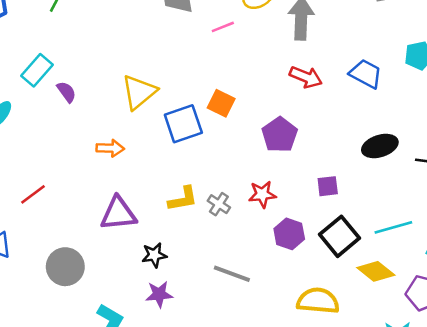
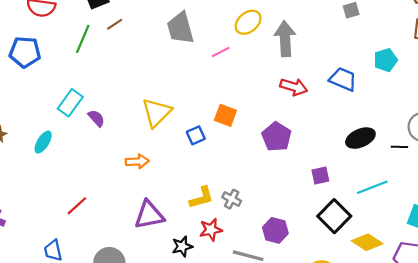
blue square: (183, 124) -> (196, 135), size x0.6
red star: (262, 194) -> (211, 230), moved
cyan line: (393, 227) -> (372, 187), moved
purple hexagon: (289, 234) -> (275, 230), moved

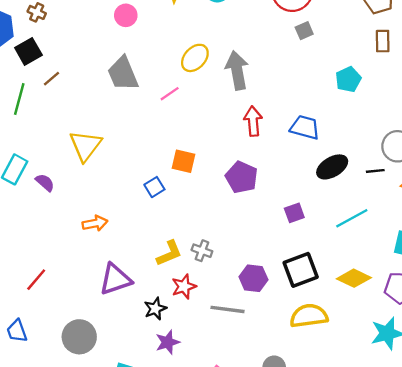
blue trapezoid: (343, 79) -> (305, 127), moved
red arrow: (294, 87) -> (253, 121), turned -104
yellow triangle: (157, 113) -> (85, 146), moved
black square: (334, 216) -> (301, 270), moved, turned 32

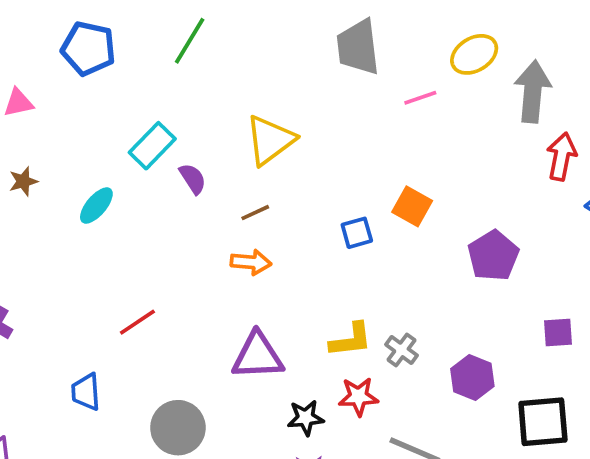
brown line: (52, 79) -> (255, 213), moved
red arrow: (253, 121) -> (562, 156), moved
purple hexagon: (253, 278) -> (472, 378), moved

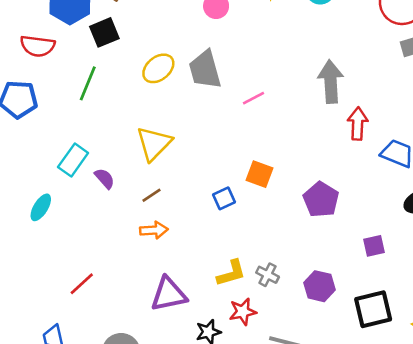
yellow ellipse: (474, 54) -> (158, 68), moved

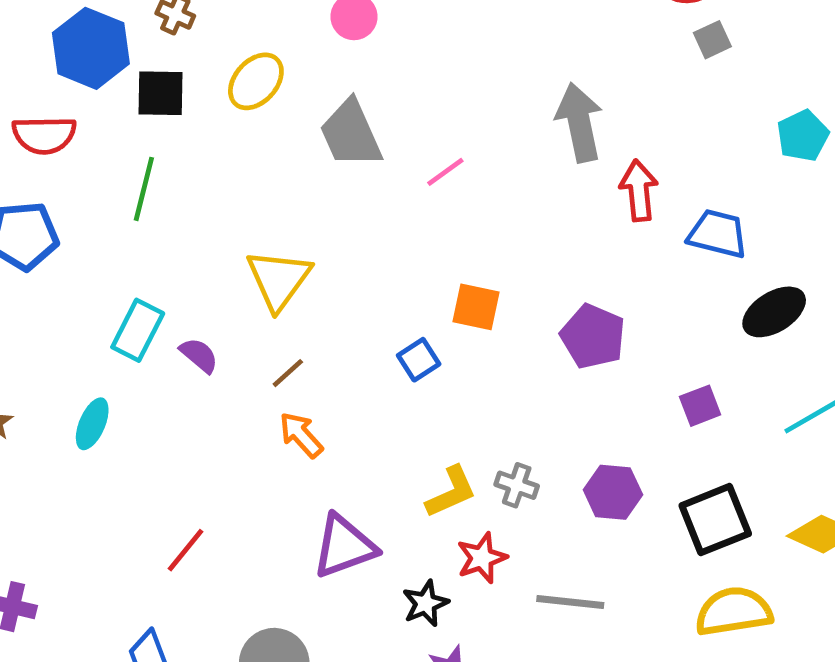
black square: (104, 32) -> (161, 93), turned 32
yellow ellipse: (158, 68) -> (256, 81), moved
orange arrow: (154, 230) -> (301, 435), turned -120

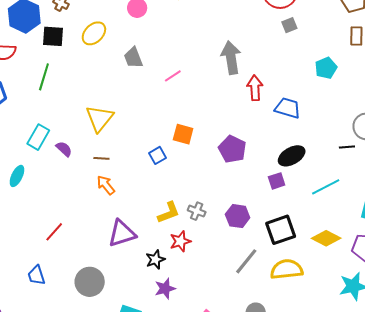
gray trapezoid: (351, 134) -> (133, 58), size x0.7
black ellipse: (774, 312) -> (292, 156), moved
brown line: (288, 373) -> (101, 158), turned 42
gray line: (570, 602) -> (246, 261), moved, turned -60

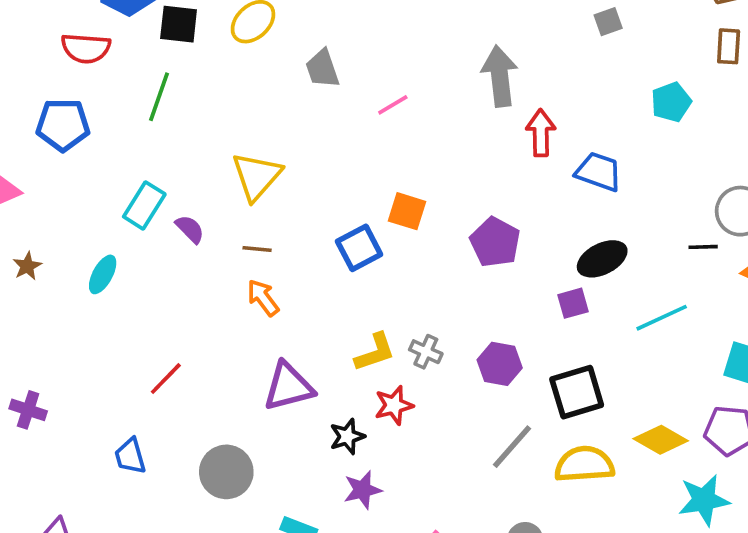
blue square: (158, 155) -> (359, 248), size x1.4
yellow diamond: (326, 238) -> (661, 440), moved

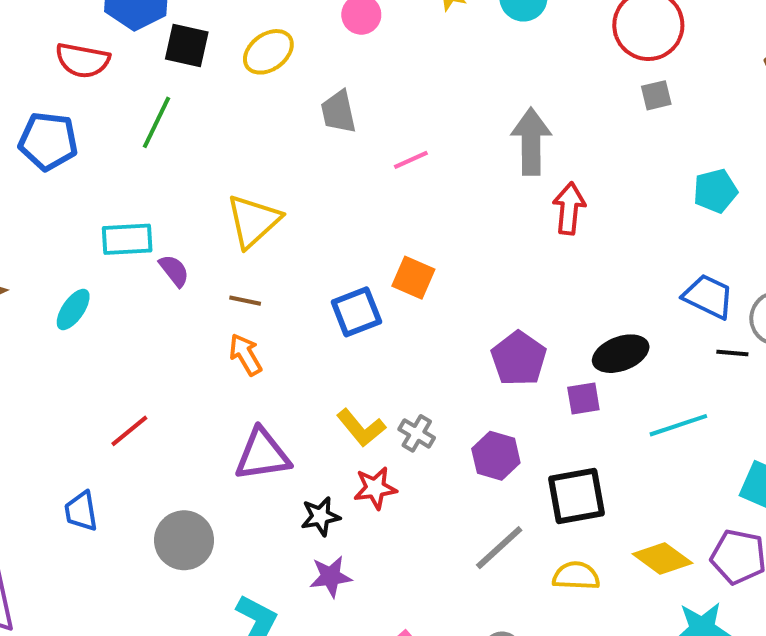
blue trapezoid: (599, 172) -> (708, 296), moved
cyan rectangle: (144, 205) -> (127, 239), turned 48
purple pentagon: (495, 242) -> (519, 359), moved
yellow L-shape: (375, 352) -> (361, 428), turned 63
yellow semicircle: (584, 464) -> (576, 576), size x0.7

